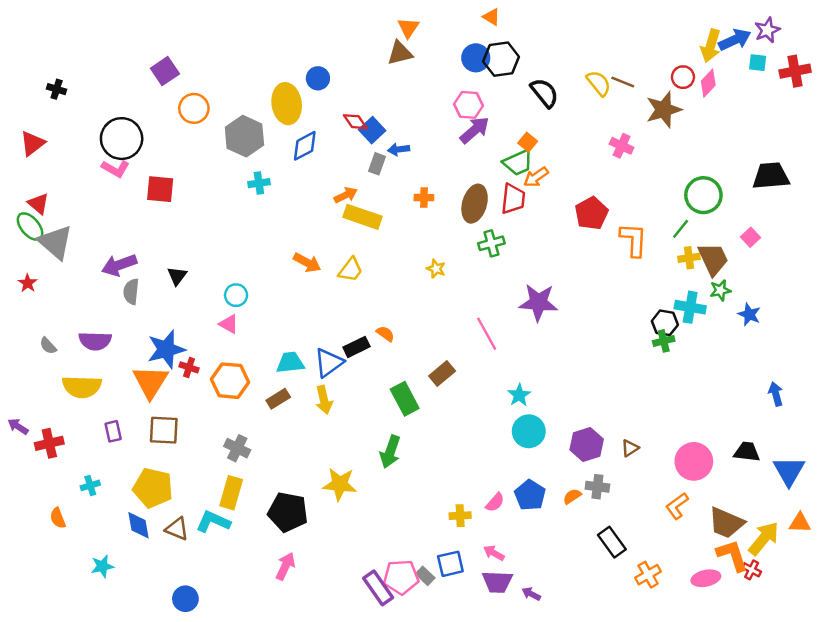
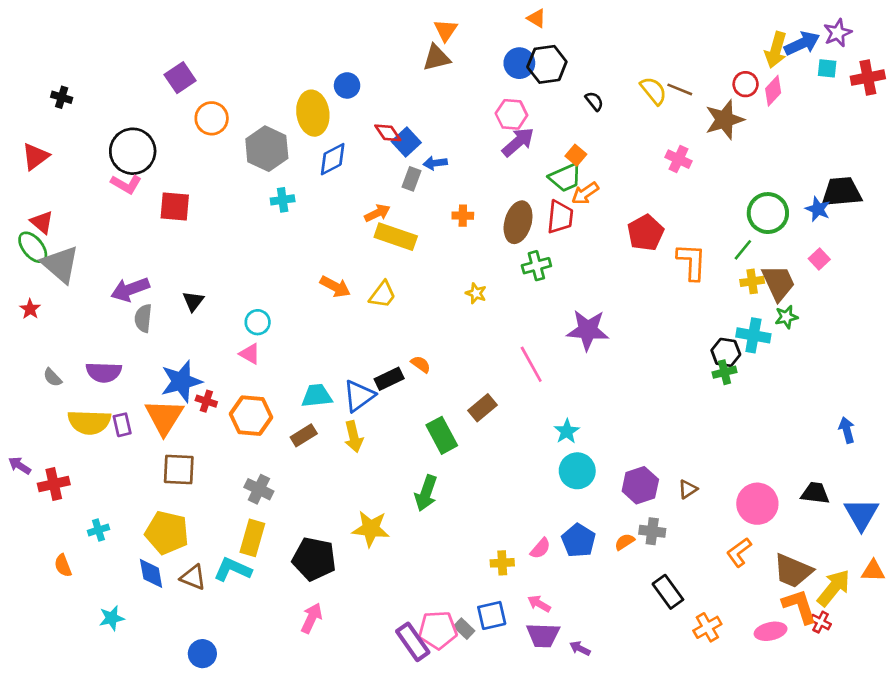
black semicircle: (544, 93) -> (594, 101), size x0.6
blue star: (749, 314) -> (818, 209), moved
purple rectangle: (113, 431) -> (122, 425), moved

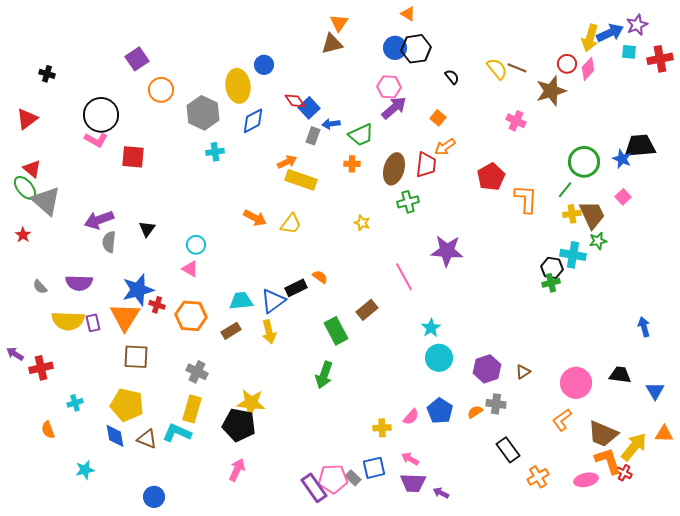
green trapezoid: (565, 178) -> (361, 135), moved
blue triangle: (861, 514) -> (655, 391), size x0.7
yellow star: (371, 529) -> (251, 403), moved

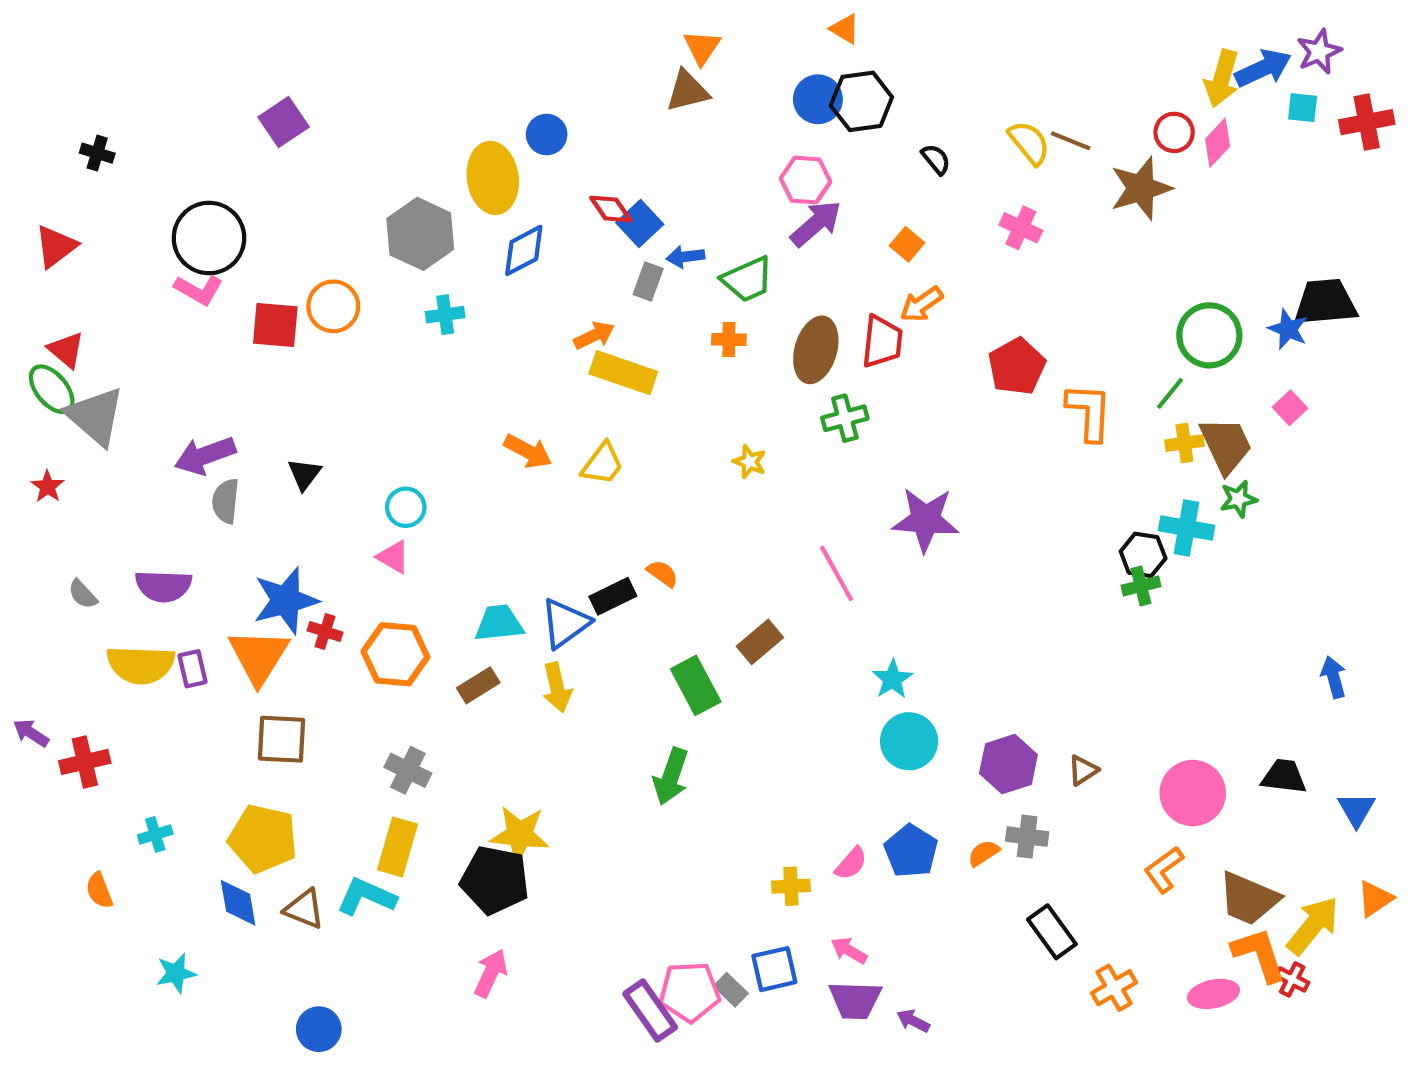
orange circle: (161, 90) -> (333, 306), moved
pink cross: (516, 121) -> (1021, 228), moved
orange triangle: (664, 434) -> (1375, 899), turned -36

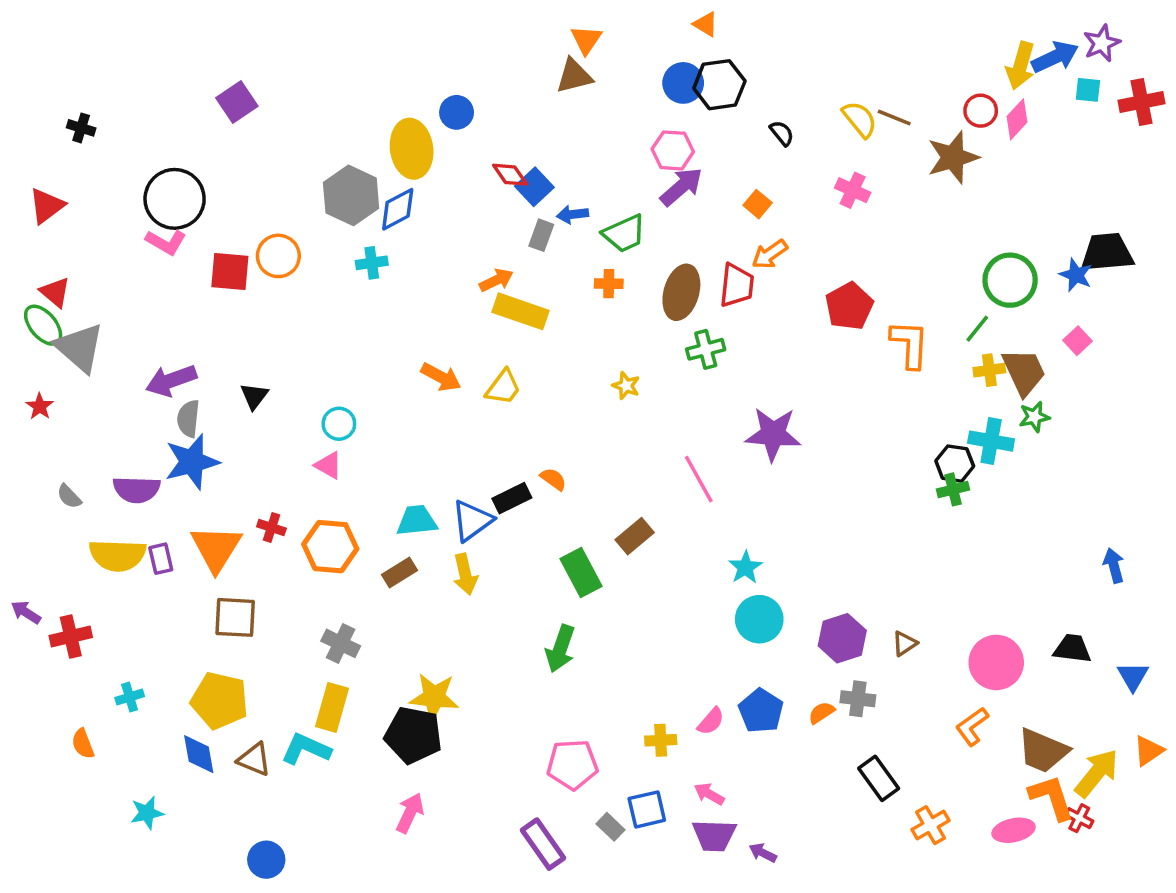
blue diamond: (524, 250) -> (398, 209), moved
blue star: (286, 600) -> (192, 462), moved
pink pentagon: (690, 992) -> (572, 765), moved

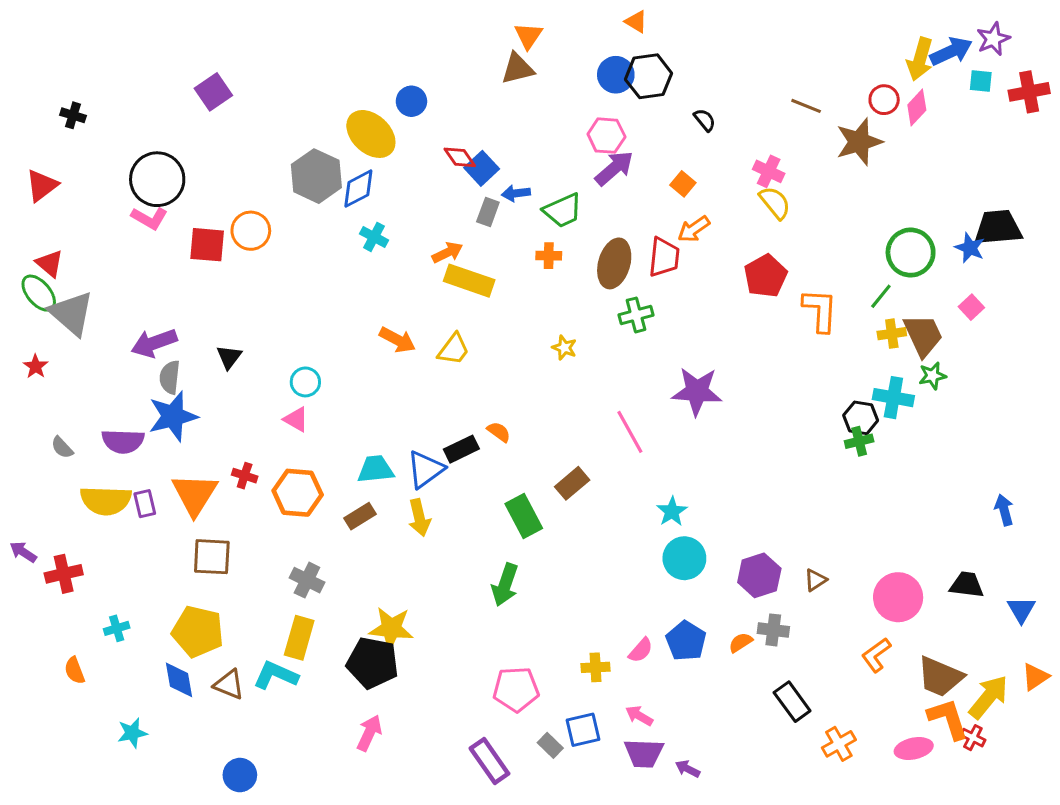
yellow semicircle: (860, 119) -> (775, 203), moved
yellow ellipse: (412, 149) -> (371, 134), turned -39
cyan cross: (372, 263) -> (374, 237), moved, turned 36

